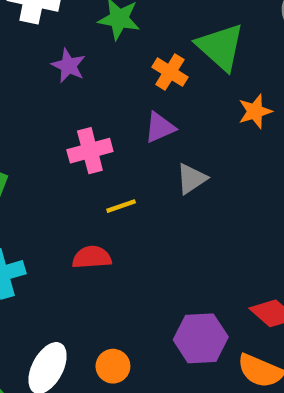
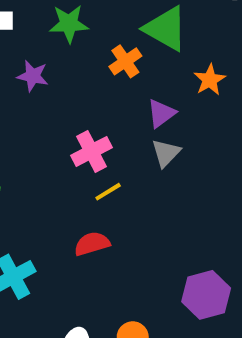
orange cross: (170, 72) -> (125, 61), turned 36
purple triangle: (160, 127) -> (161, 113), moved
pink cross: (90, 151) -> (91, 151), moved

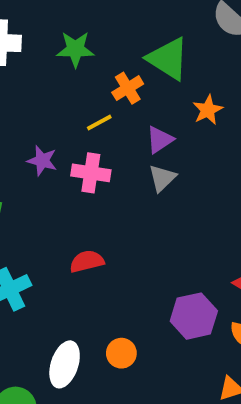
purple star: (33, 76) -> (42, 161), moved
pink cross: (91, 151) -> (91, 173), turned 33
yellow line: (108, 192) -> (99, 122), moved

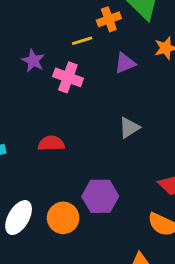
gray triangle: (162, 178) -> (129, 128), moved
purple hexagon: (194, 316) -> (100, 196), moved
orange circle: (121, 353) -> (63, 218), size x1.4

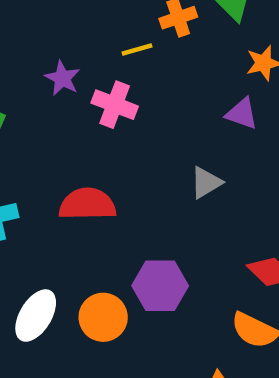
purple triangle: (125, 63) -> (242, 114), moved, turned 40
red semicircle: (51, 143) -> (87, 204), size x1.4

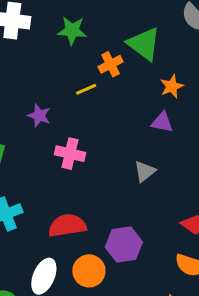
pink cross: (115, 105) -> (70, 154), moved
red semicircle: (87, 204) -> (67, 226), moved

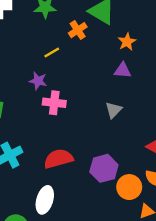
yellow line: (86, 89) -> (52, 53), moved
purple star: (39, 116) -> (38, 81), moved
orange circle: (89, 271) -> (129, 187), moved

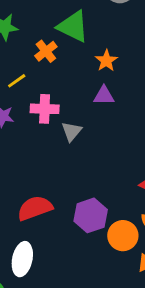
pink cross: (54, 103) -> (45, 109), moved
gray triangle: (114, 110) -> (72, 131), moved

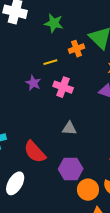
gray triangle: (72, 131) -> (69, 128), moved, turned 35
red semicircle: (35, 208) -> (35, 152), turned -130

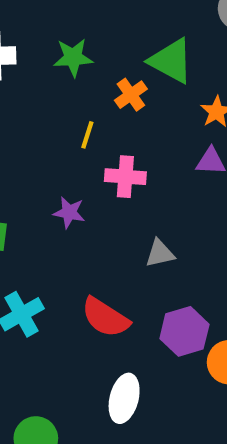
yellow line: (50, 62) -> (87, 135), turned -40
purple star: (33, 83) -> (69, 212), moved
white ellipse: (15, 183) -> (124, 398), moved

